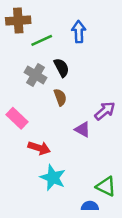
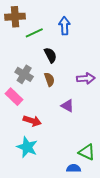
gray cross: (35, 75) -> (24, 74), moved
purple arrow: (105, 111) -> (86, 78), moved, turned 36
cyan star: (53, 178) -> (27, 147), moved

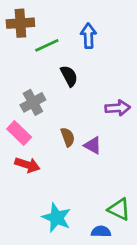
gray cross: (24, 74) -> (33, 102), turned 30
brown semicircle: (49, 79) -> (68, 137), moved
red arrow: (32, 121) -> (27, 165), moved
cyan star: (27, 147) -> (57, 218), moved

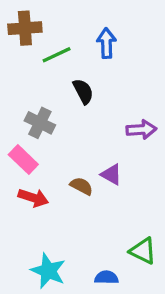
gray cross: (33, 102) -> (40, 123), turned -35
brown semicircle: (68, 137) -> (81, 186), moved, turned -42
cyan star: (57, 218) -> (48, 271), moved
blue semicircle: (101, 232) -> (106, 278), moved

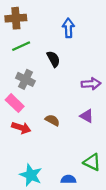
green line: (57, 55) -> (21, 46), moved
purple triangle: (111, 174) -> (87, 116), moved

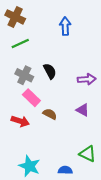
brown cross: (16, 18) -> (15, 17), turned 30
black semicircle: (53, 59) -> (50, 71), moved
pink rectangle: (15, 103) -> (31, 98), moved

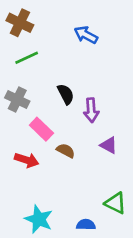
blue arrow: (65, 26) -> (86, 35), turned -60
gray cross: (24, 75) -> (17, 99), moved
purple arrow: (87, 79) -> (91, 110), moved, turned 90

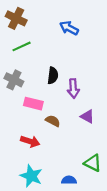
black semicircle: (66, 94) -> (53, 76), turned 35
pink rectangle: (41, 129) -> (33, 104), turned -30
red arrow: (27, 160) -> (30, 141), moved

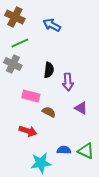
blue arrow: (69, 28) -> (52, 25), moved
gray cross: (14, 80) -> (13, 64), moved
cyan star: (31, 176) -> (41, 163), moved, turned -30
blue semicircle: (69, 180) -> (64, 150), moved

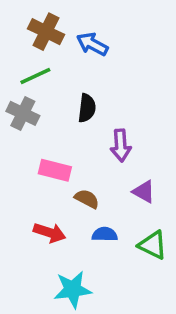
brown cross: (15, 17) -> (46, 32), moved
black semicircle: (49, 70) -> (87, 108), moved
blue semicircle: (64, 150) -> (105, 234), moved
green triangle: (86, 151) -> (153, 245), moved

